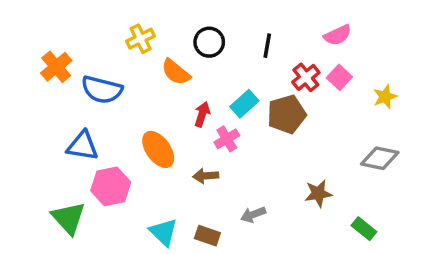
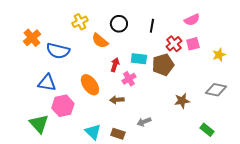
pink square: (339, 77) -> (193, 44), turned 32
cyan rectangle: (244, 104) -> (139, 59), turned 49
brown star: (318, 193) -> (182, 101), moved

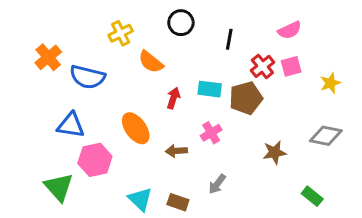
black circle: (119, 24) -> (181, 23), moved
pink cross: (129, 79) -> (211, 133), moved
gray arrow: (144, 122) -> (217, 184), turned -32

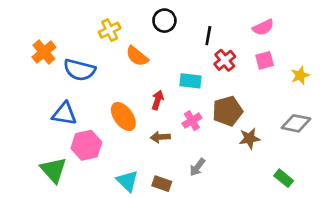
red cross: (262, 66) -> (225, 60), moved
red arrow: (173, 98) -> (158, 100), moved
brown pentagon: (246, 98) -> (228, 111), moved

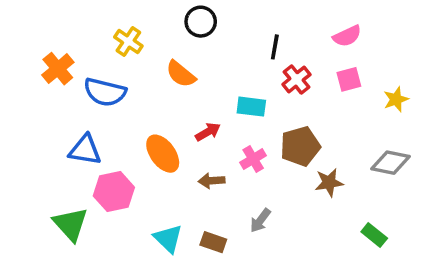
black circle: (164, 21) -> (201, 22), moved
yellow cross: (110, 30) -> (128, 41), moved, turned -30
red arrow: (158, 100) -> (208, 132), turned 42

